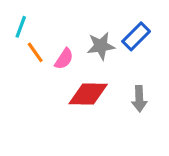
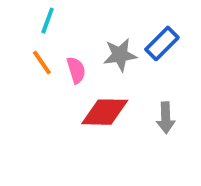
cyan line: (21, 27) -> (48, 21), moved
pink semicircle: (64, 59) -> (76, 70), turned -50

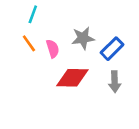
blue rectangle: (162, 43) -> (112, 49), moved

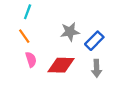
pink semicircle: (53, 49) -> (31, 60), moved

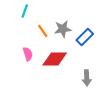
orange line: (24, 36) -> (43, 31), moved
gray arrow: (97, 68) -> (87, 78), moved

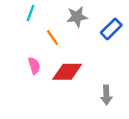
gray star: (63, 29) -> (77, 17), moved
blue rectangle: (85, 37) -> (111, 29), moved

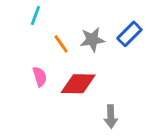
gray star: (77, 17) -> (92, 40), moved
gray arrow: (106, 95) -> (111, 116), moved

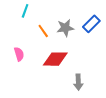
pink semicircle: (40, 77) -> (19, 54), moved

